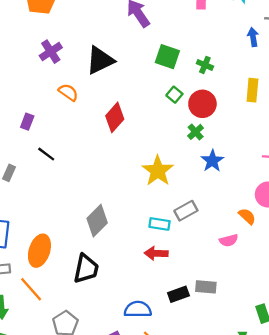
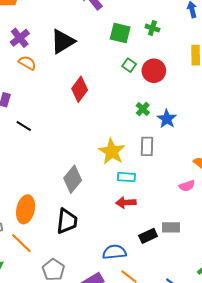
green cross: (205, 65) -> (152, 28), moved
orange semicircle: (68, 92) -> (27, 63), moved
green cross: (196, 132) -> (143, 109), moved
yellow star: (158, 171) -> (112, 151), moved
gray rectangle: (186, 211) -> (147, 146), moved, turned -54

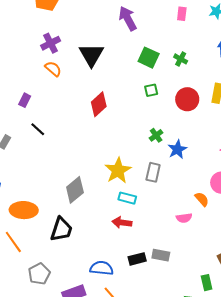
black triangle: (63, 41) -> (91, 55), turned -40
green square: (129, 65) -> (151, 90), turned 32
red circle: (154, 71) -> (187, 99), moved
orange ellipse: (26, 209) -> (24, 210), turned 68

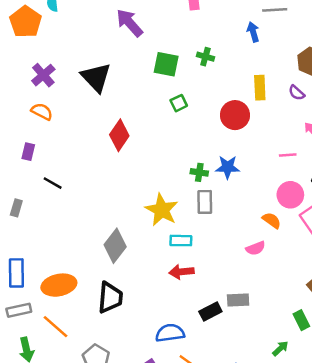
orange semicircle: (53, 69) -> (42, 111), moved
red circle: (187, 99) -> (235, 115), moved
green cross: (156, 135) -> (199, 172), moved, turned -32
blue star: (177, 149) -> (228, 167), turned -30

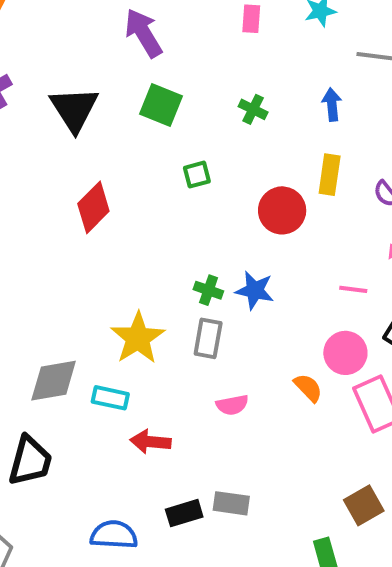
blue arrow: (253, 32) -> (332, 104), moved
green square: (166, 64) -> (161, 105), moved
cyan rectangle: (181, 241) -> (110, 398), moved
gray diamond: (115, 246) -> (54, 381), turned 32
pink semicircle: (256, 248) -> (232, 405), moved

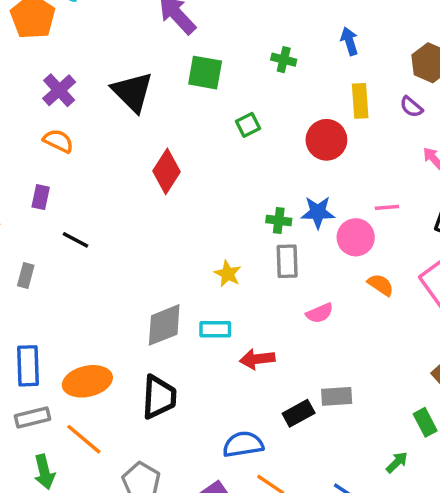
pink line: (353, 289) -> (387, 207), moved
yellow star: (138, 338) -> (228, 274), size x0.6
pink circle: (345, 353) -> (356, 237), moved

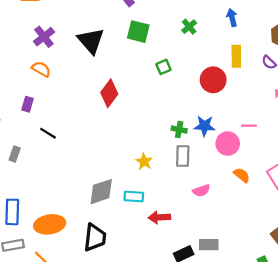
green cross: (284, 60) -> (189, 27), turned 32

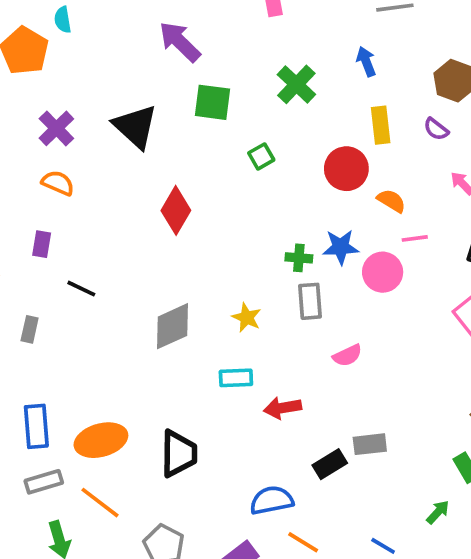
green cross: (189, 27) -> (296, 84), size x1.5
orange semicircle: (242, 175) -> (391, 201), moved
gray diamond: (101, 192) -> (173, 326), moved

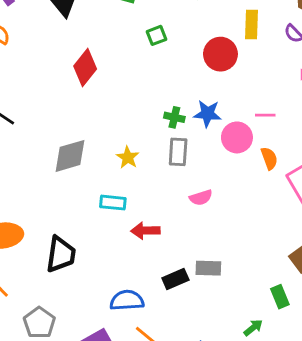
orange semicircle: (391, 201) -> (269, 158), moved, turned 30

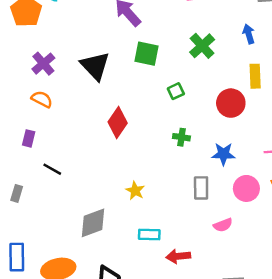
green cross: (174, 117) -> (181, 137), moved
pink circle: (237, 137) -> (246, 188), moved
gray diamond: (70, 156) -> (93, 223), moved
yellow star: (128, 157) -> (135, 191), moved

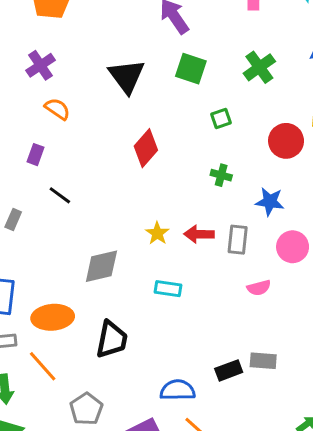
purple cross: (43, 64) -> (40, 65), moved
red arrow: (178, 256) -> (199, 234), moved

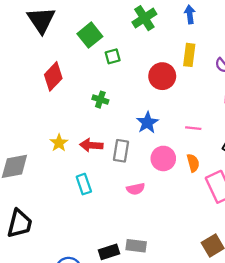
green square: (191, 69) -> (90, 35), moved, turned 30
green cross: (221, 175) -> (100, 100), moved
blue star: (270, 202) -> (147, 123), turned 30
cyan rectangle: (168, 289) -> (84, 184), moved, turned 60

